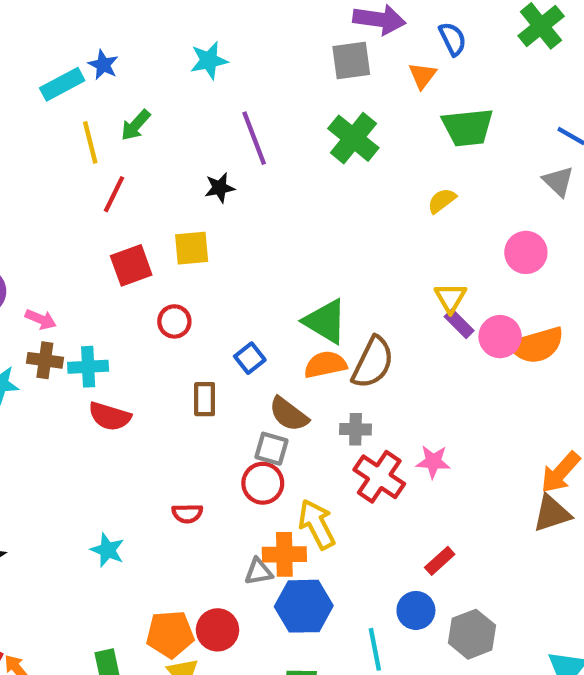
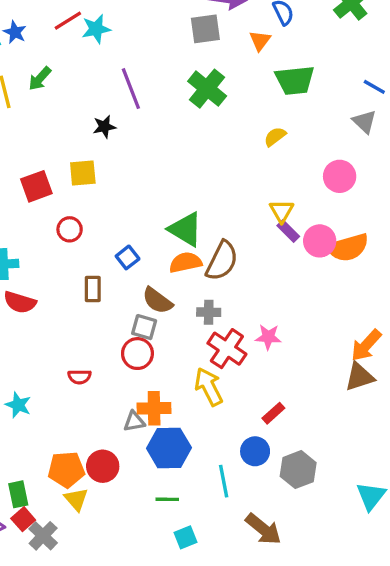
red line: (114, 194) -> (68, 21), moved, turned 32
yellow arrow: (317, 524) -> (209, 387), moved

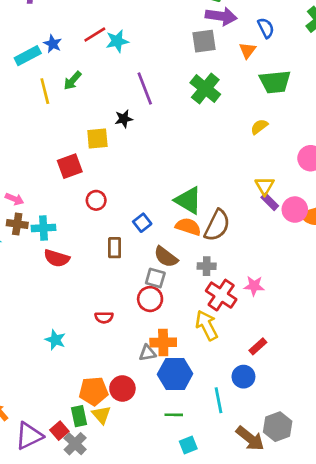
yellow square: (83, 173) -> (97, 138), moved
orange semicircle: (186, 262) -> (188, 227), turned 30
gray hexagon: (298, 470) -> (278, 427), moved
green rectangle: (18, 494) -> (79, 416), moved

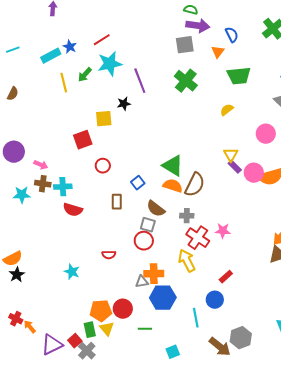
cyan star: (117, 41) -> (110, 64), moved, size x1.4
green line: (174, 415) -> (145, 329), moved

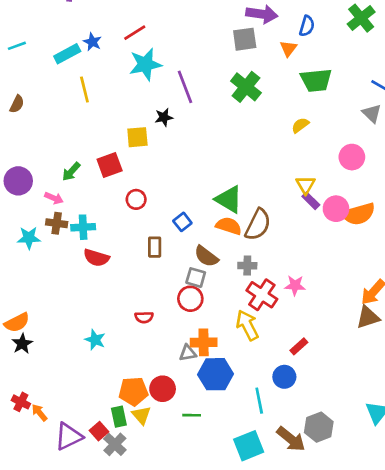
blue semicircle: (232, 35) -> (307, 26), turned 42
green arrow: (85, 75) -> (71, 172), moved
cyan square: (173, 352) -> (249, 446), moved, size x1.6

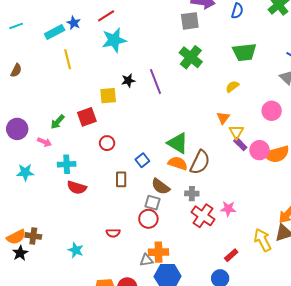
orange triangle: (288, 48) -> (223, 118), moved
purple line: (185, 87) -> (155, 81), moved
brown cross: (57, 223) -> (33, 236), moved
yellow arrow: (247, 325) -> (263, 240), moved

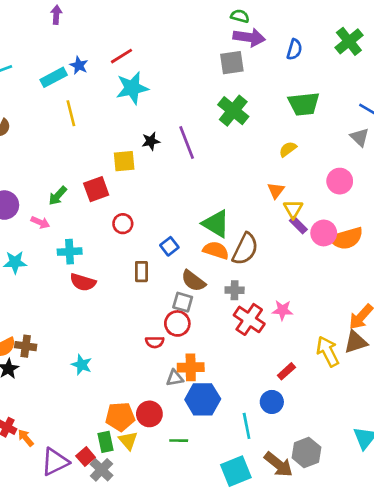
red semicircle: (113, 233) -> (155, 342), moved

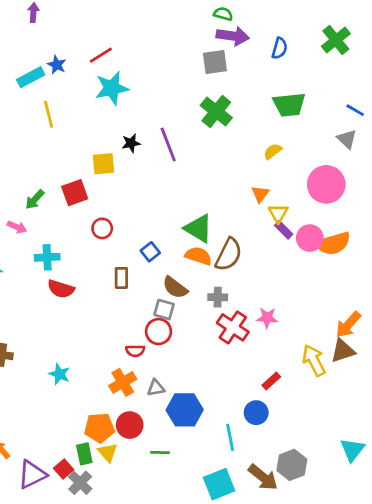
pink circle: (340, 181) -> (326, 184), size x1.4
orange cross: (191, 367) -> (123, 382), moved, turned -30

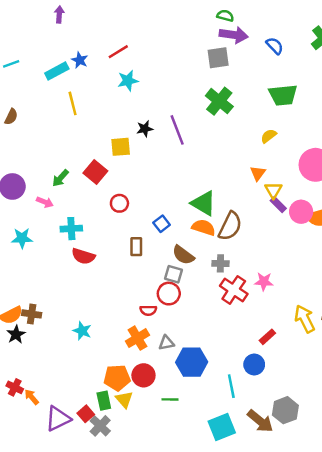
blue semicircle: (280, 48) -> (275, 46), turned -60
cyan star: (112, 88) -> (128, 81), size x0.7
red square: (75, 193) -> (95, 172), turned -30

